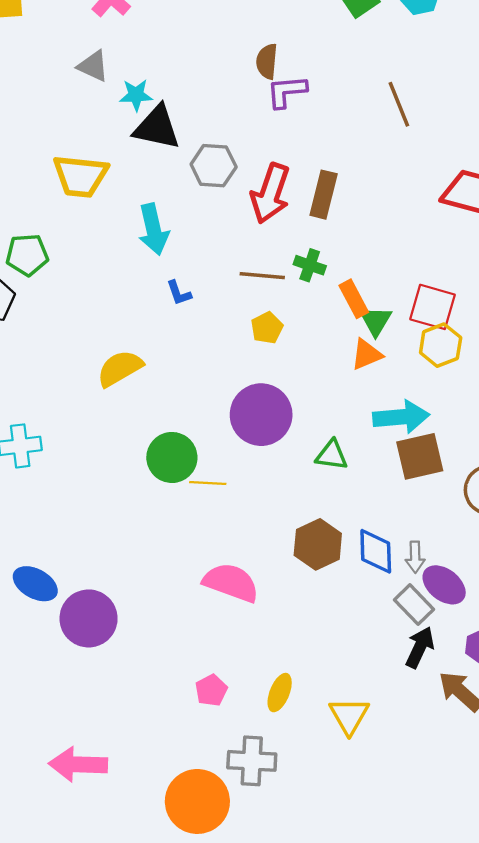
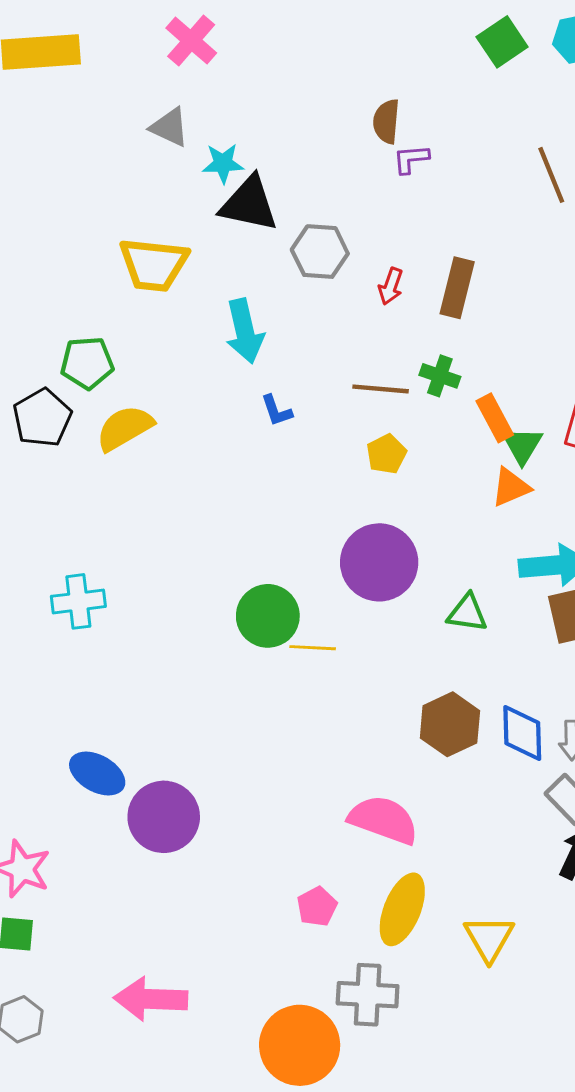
purple L-shape: (287, 92) -> (411, 159), size x0.7
red arrow: (270, 193) -> (391, 286), size x0.5
yellow semicircle: (120, 368) -> (125, 428), moved
pink semicircle: (231, 583) -> (383, 820), moved
yellow ellipse: (280, 693) -> (402, 909), size x1.5

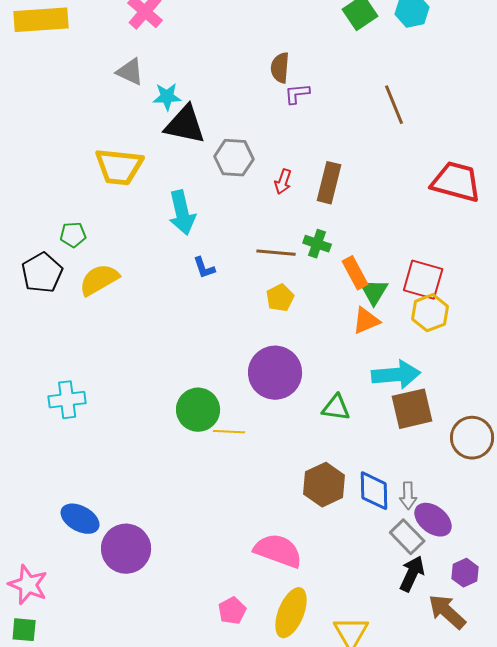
green pentagon: (87, 363) -> (73, 235), size x0.7

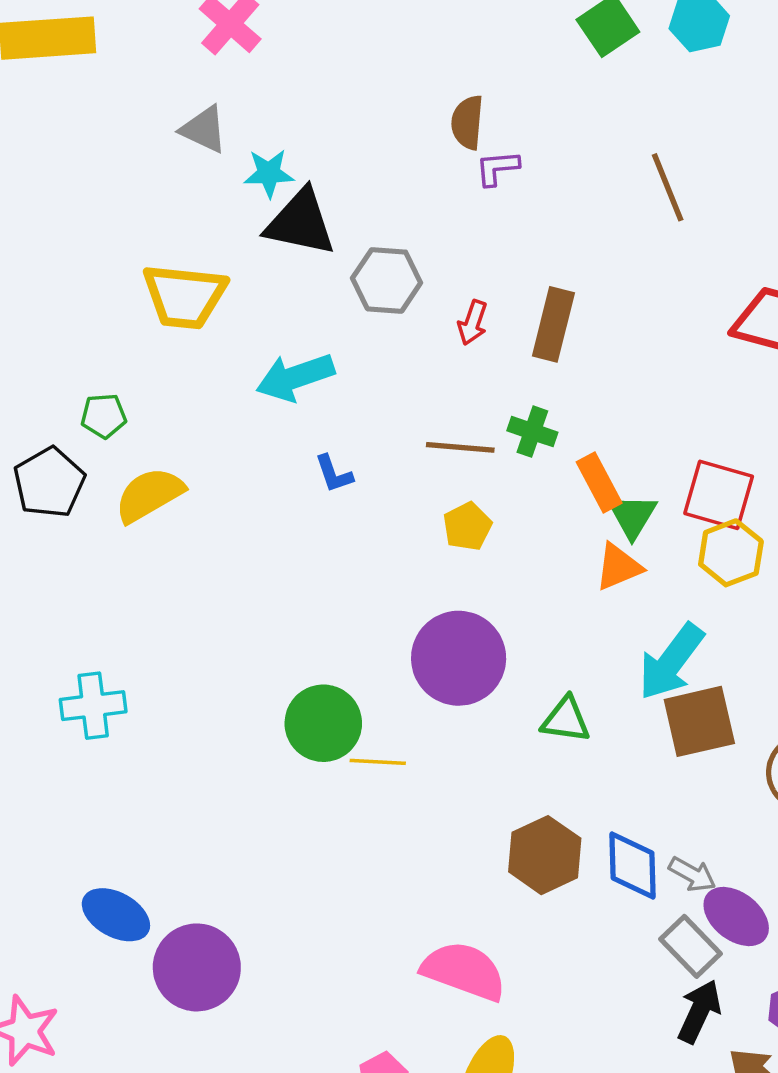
cyan arrow: (182, 213) -> (295, 377), turned 84
cyan arrow: (396, 375) -> (671, 662), turned 132
gray arrow: (408, 496) -> (692, 874), turned -60

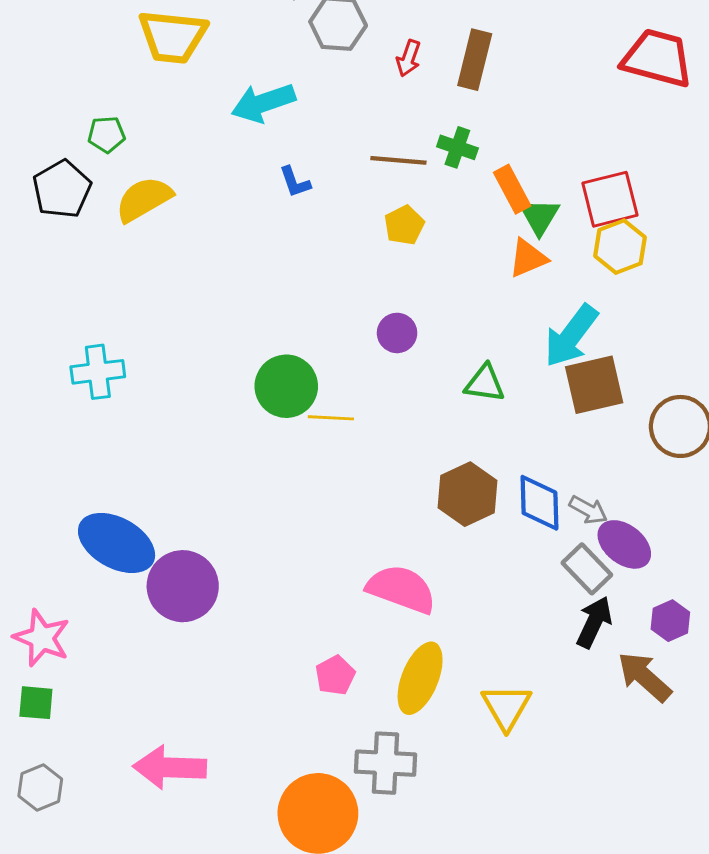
red square: (719, 495) -> (610, 199), turned -30
purple circle: (459, 658) -> (397, 333), size x0.5
blue ellipse: (116, 915) -> (117, 543), size x1.4

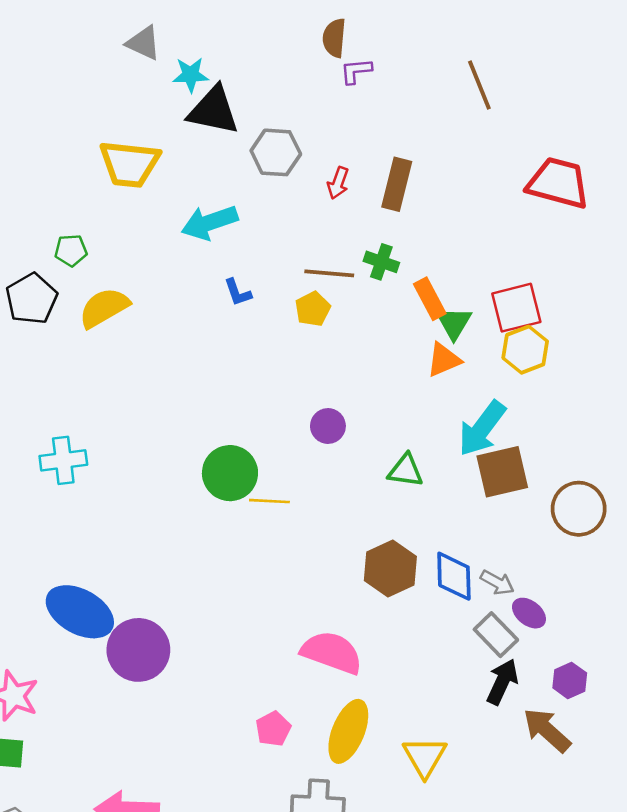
yellow pentagon: (404, 225) -> (313, 309), moved
purple ellipse: (624, 544) -> (529, 613), size x0.7

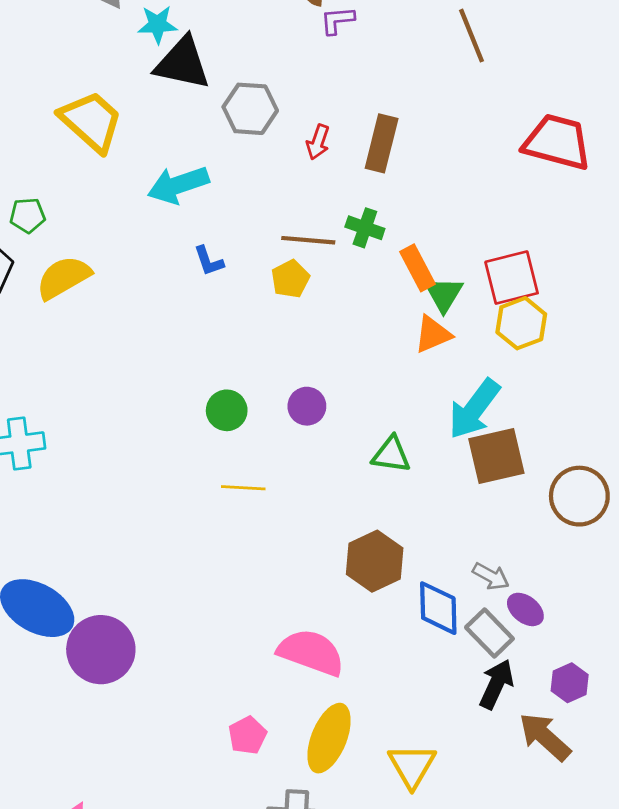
yellow trapezoid: (129, 164) -> (91, 121), turned -144
green circle: (230, 473) -> (227, 410), moved, size x0.7
blue diamond: (454, 576) -> (438, 608), moved

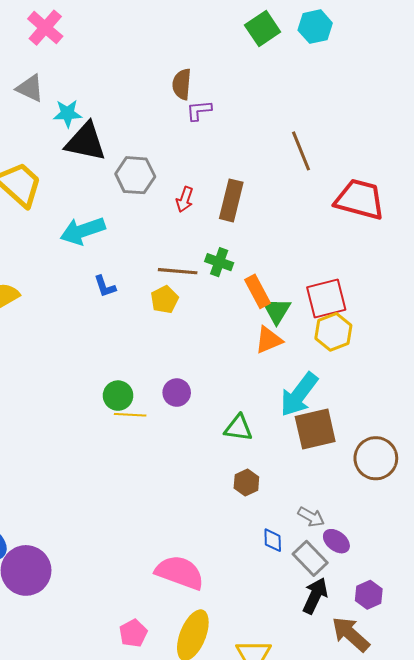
brown line: (471, 36) -> (301, 151), moved
yellow line: (243, 488) -> (130, 415), moved
brown hexagon: (375, 561) -> (246, 483), moved, size x0.6
blue diamond: (438, 608) -> (273, 540), size x0.6

